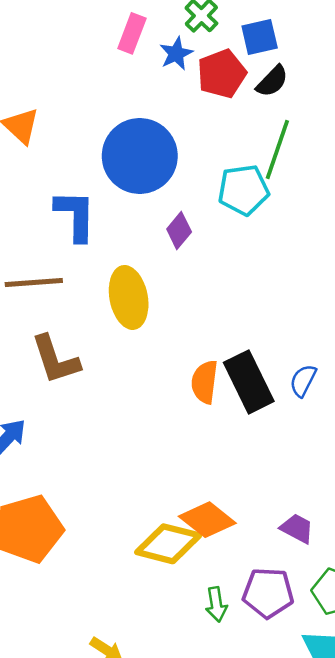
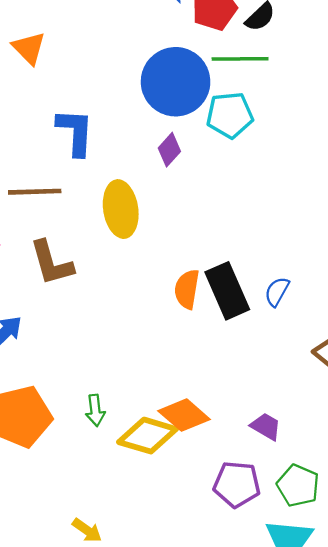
green line: (277, 149) -> (240, 59), moved, turned 68
blue circle: (140, 156) -> (176, 82), moved
green arrow: (216, 604) -> (95, 410), moved

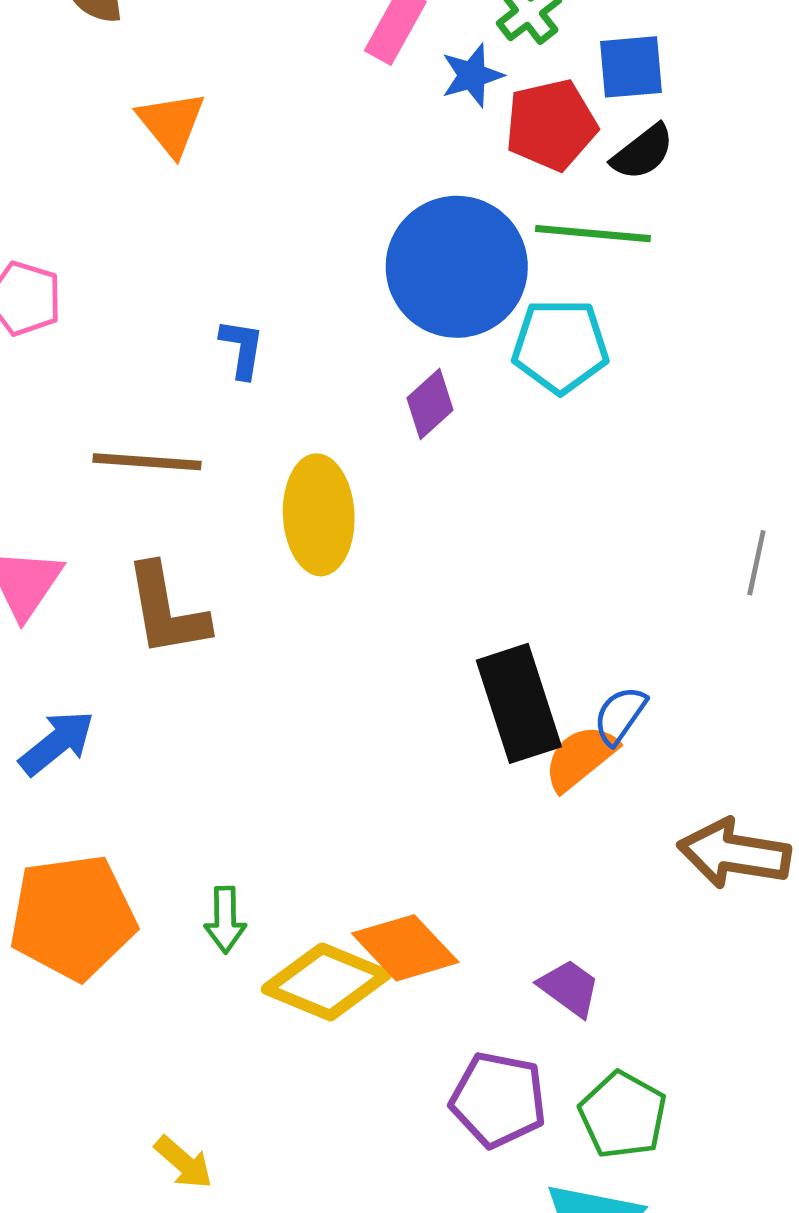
orange triangle: (29, 48) -> (171, 123), moved
blue L-shape: (75, 132) -> (242, 349), size x0.6
orange semicircle: (187, 289) -> (581, 758), moved, turned 36

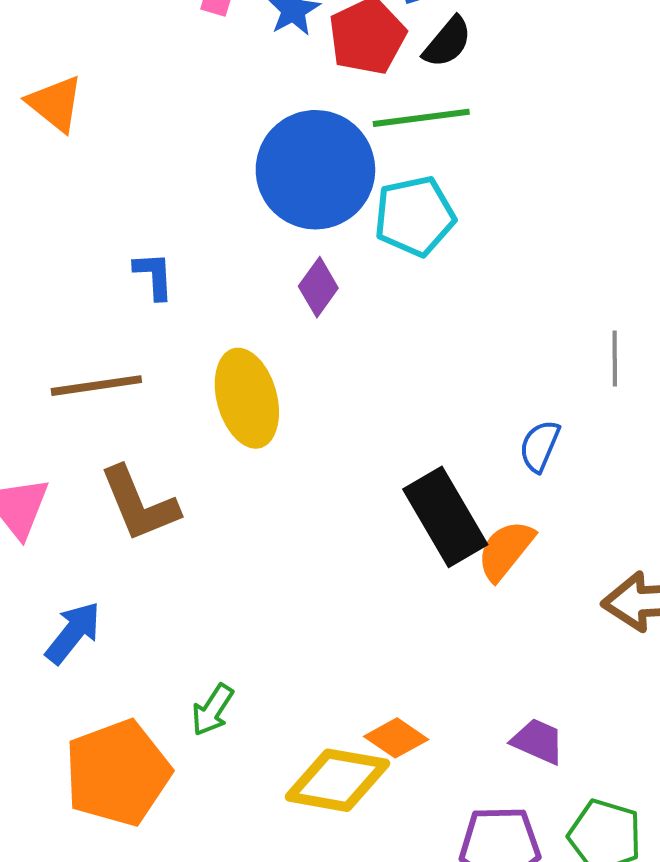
blue semicircle: (620, 715) -> (540, 446), moved
green arrow: (225, 920) -> (212, 710), moved, turned 46
orange diamond: (405, 948) -> (396, 738), size x0.7

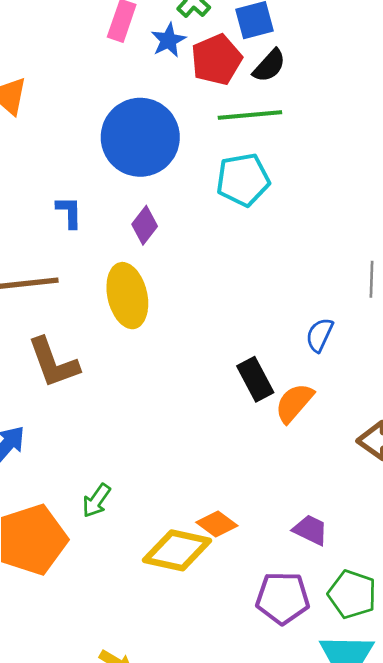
blue circle: (315, 170) -> (140, 137), moved
purple diamond: (318, 287) -> (145, 225), moved
black rectangle: (445, 517) -> (255, 379), size x0.7

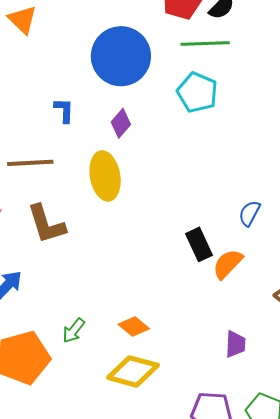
cyan pentagon: (243, 180) -> (197, 92), turned 30
orange diamond: (217, 524) -> (134, 326), moved
purple trapezoid: (311, 530) -> (235, 344), moved, turned 64

